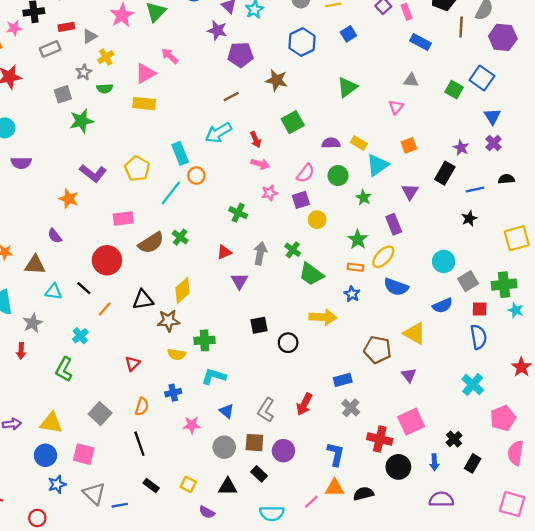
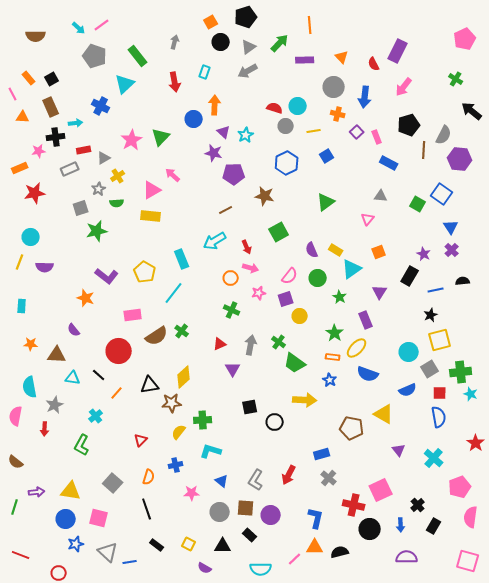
purple semicircle: (331, 143) -> (312, 250), turned -112
orange circle: (196, 176) -> (231, 278), moved
yellow square: (517, 238) -> (440, 340), moved
yellow semicircle: (177, 354) -> (179, 432), turned 119
purple triangle: (409, 375) -> (399, 450), moved

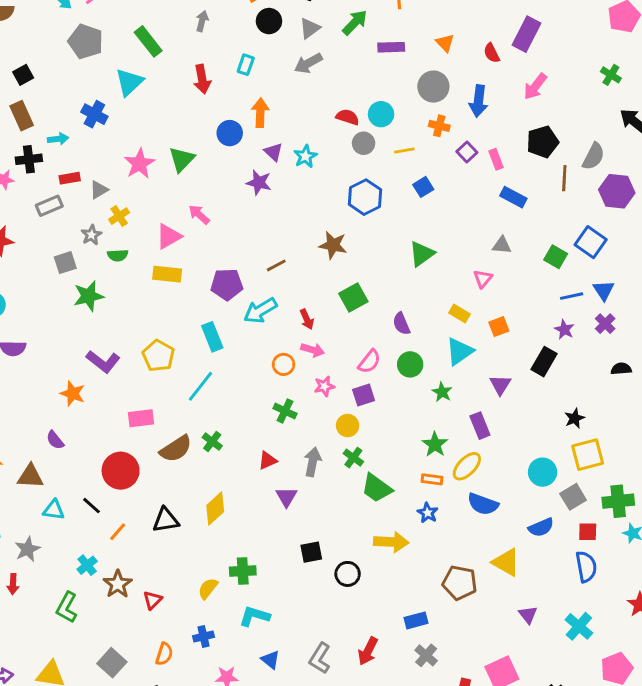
purple pentagon: (234, 174) -> (227, 284), moved
yellow rectangle: (336, 250) -> (460, 313), moved
blue line: (436, 290) -> (572, 296), moved
yellow circle: (300, 316) -> (348, 426), moved
brown star: (172, 403) -> (118, 584), moved, turned -30

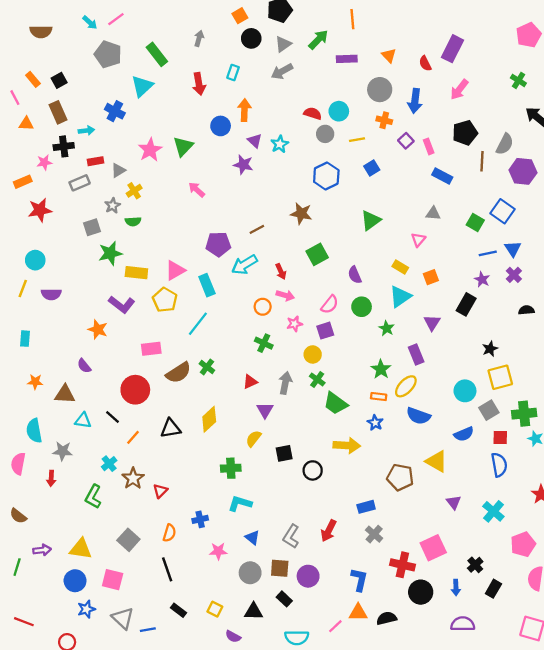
pink triangle: (169, 236) -> (175, 270), moved
yellow rectangle: (167, 274) -> (136, 273), moved
gray star: (27, 549) -> (63, 451), turned 30
yellow semicircle: (208, 588) -> (254, 439), moved

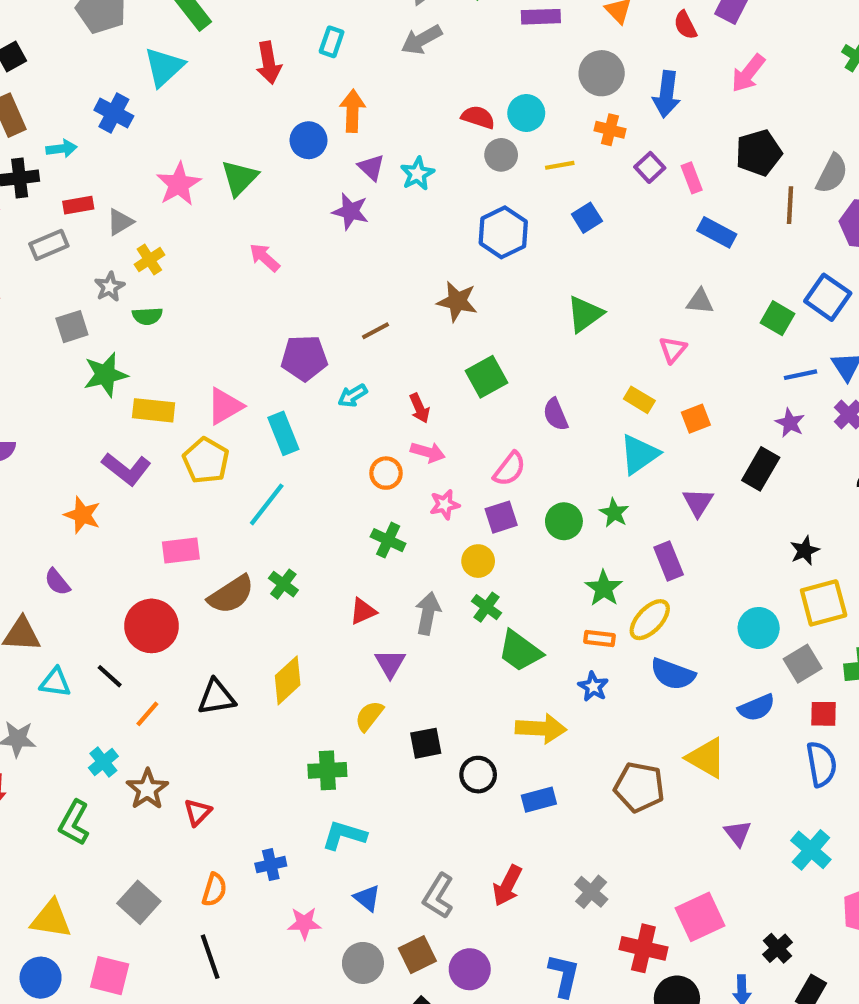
cyan arrow: (244, 265) -> (352, 396), size x0.6
green circle: (362, 307) -> (564, 521), moved
blue rectangle: (366, 507) -> (539, 800), moved
brown square: (280, 568) -> (417, 955), turned -30

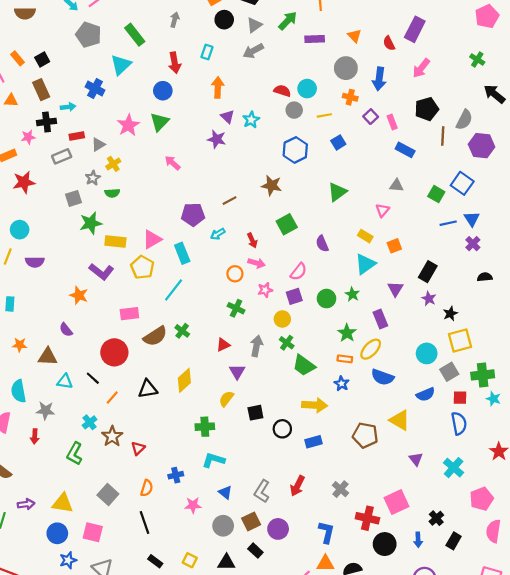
blue circle: (309, 140) -> (163, 91), moved
purple star: (790, 423) -> (429, 299), moved

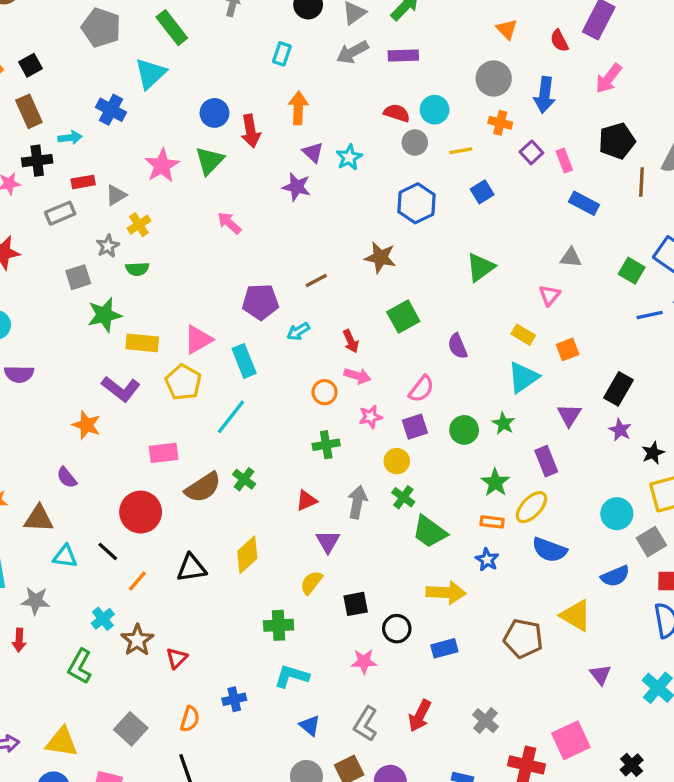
purple rectangle: (315, 39) -> (403, 55), moved
red arrow: (175, 63) -> (251, 131), moved
green cross: (236, 308) -> (326, 445), turned -35
pink star: (193, 505) -> (364, 661), moved

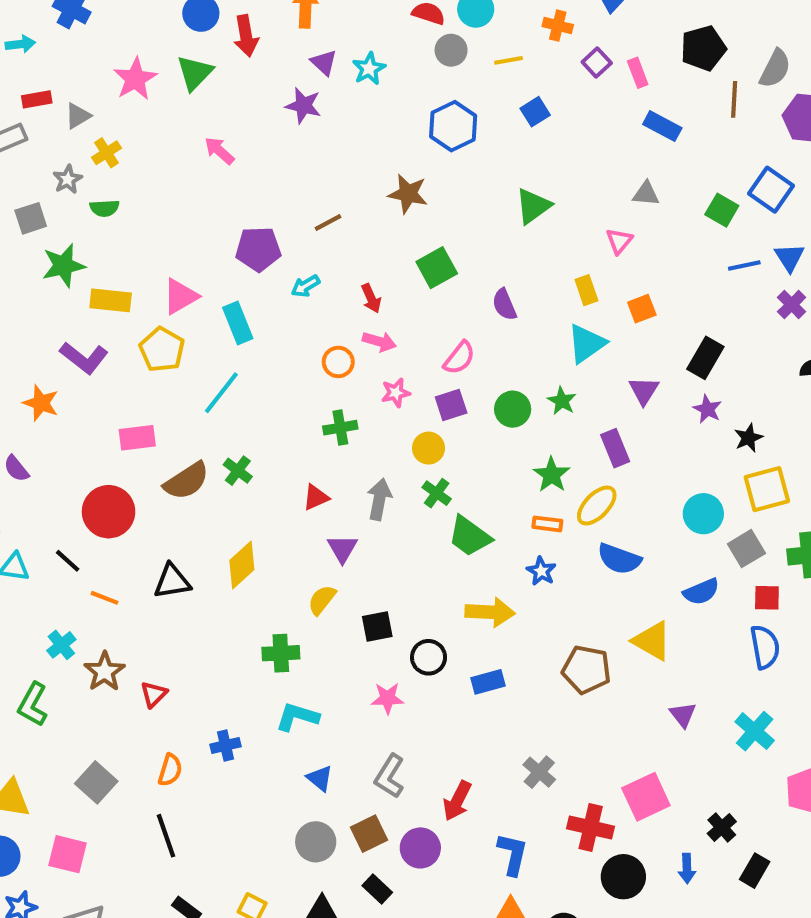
yellow rectangle: (523, 335) -> (586, 290), turned 40
orange line: (137, 581) -> (104, 598), turned 70
red arrow: (420, 716) -> (457, 801), moved

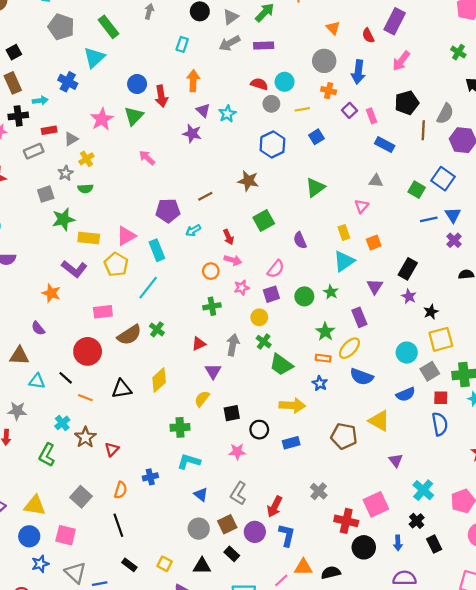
cyan cross: (755, 731) -> (423, 490), moved
blue L-shape: (513, 854) -> (287, 535), moved
black rectangle: (755, 871) -> (434, 544), turned -56

